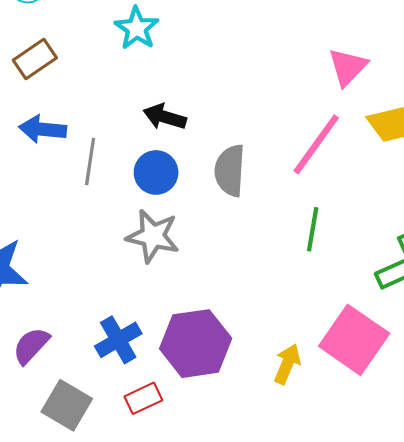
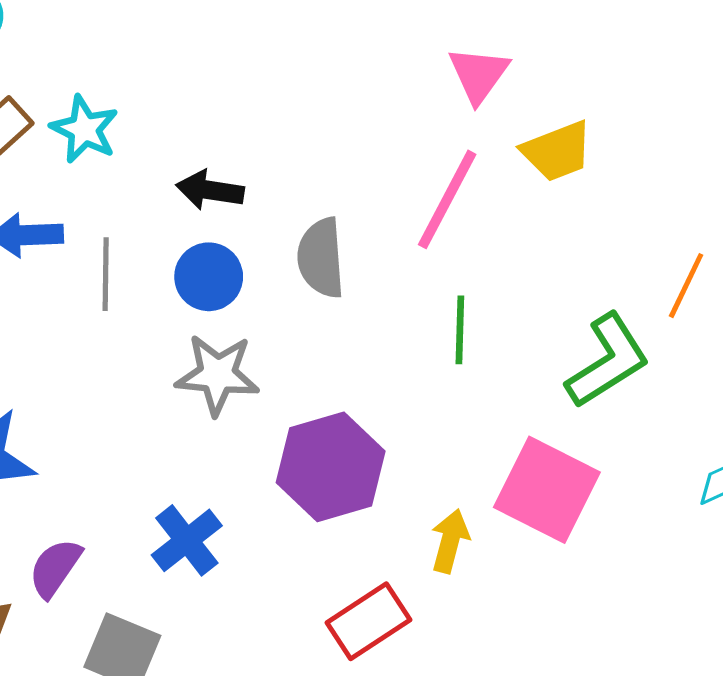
cyan star: (137, 28) -> (84, 129), moved
purple hexagon: (196, 344) -> (331, 467), moved
red rectangle: (143, 398) -> (368, 621), moved, size x1.4

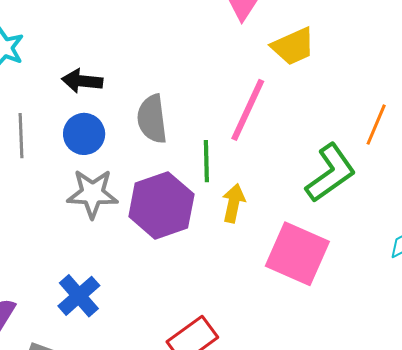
pink line: (447, 199) -> (248, 110), moved
green line: (460, 330) -> (206, 161), moved
purple hexagon: (331, 467) -> (161, 205), moved
yellow arrow: (450, 541) -> (234, 203), moved

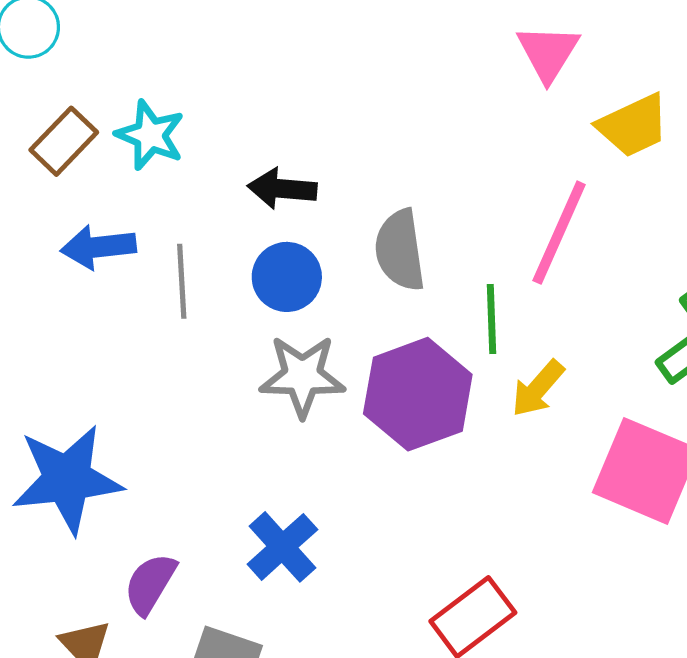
yellow arrow: (234, 203) -> (538, 388), turned -150

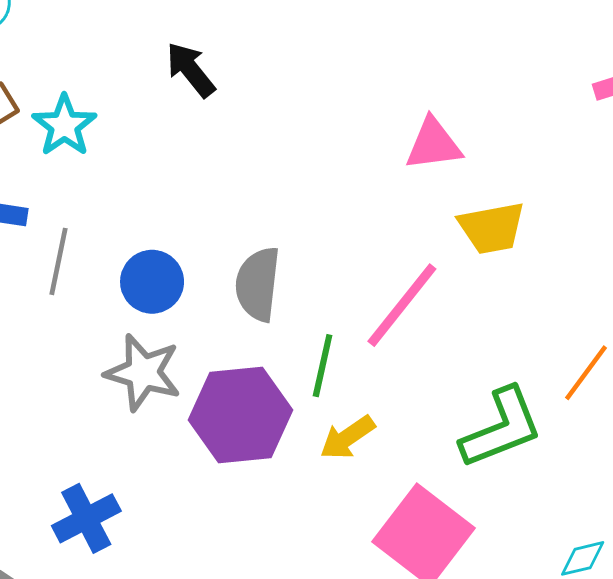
pink triangle: (548, 53) -> (433, 144), turned 36
black arrow: (282, 189) -> (191, 70), moved, turned 32

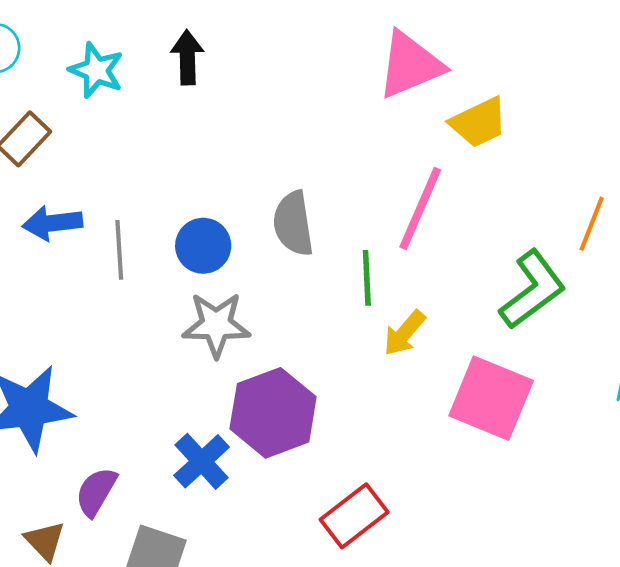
black arrow: (191, 70) -> (187, 57), turned 52
cyan star: (64, 126) -> (96, 70), moved
pink triangle: (433, 144) -> (410, 65), size x1.4
purple hexagon: (240, 415) -> (273, 413), moved

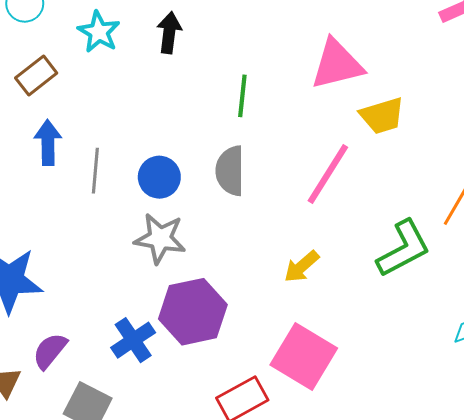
blue arrow: (52, 223) -> (48, 143), turned 87
green line: (367, 278) -> (242, 96), moved
pink square: (491, 398) -> (304, 356), moved

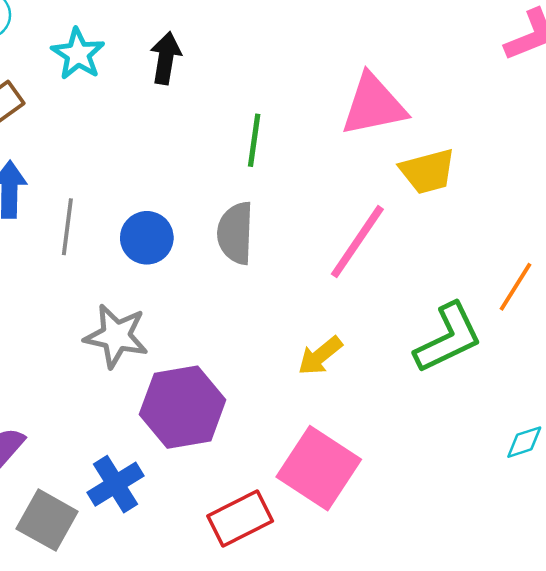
gray star: (160, 238) -> (116, 336), moved
blue cross: (133, 340) -> (115, 484), moved

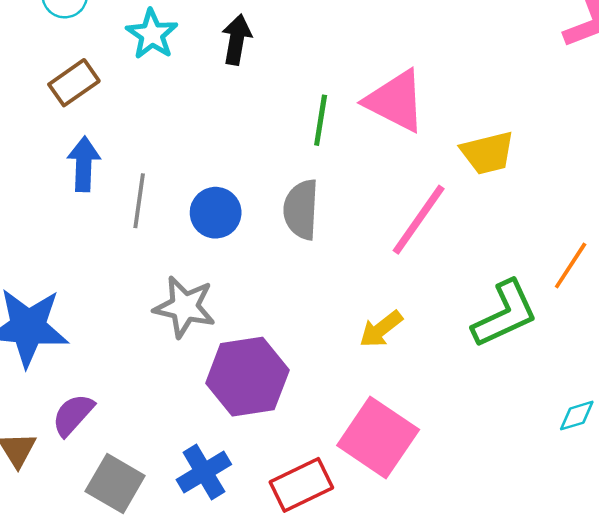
pink triangle: (374, 105) -> (395, 101), moved, turned 38
blue cross: (115, 484) -> (204, 472), moved

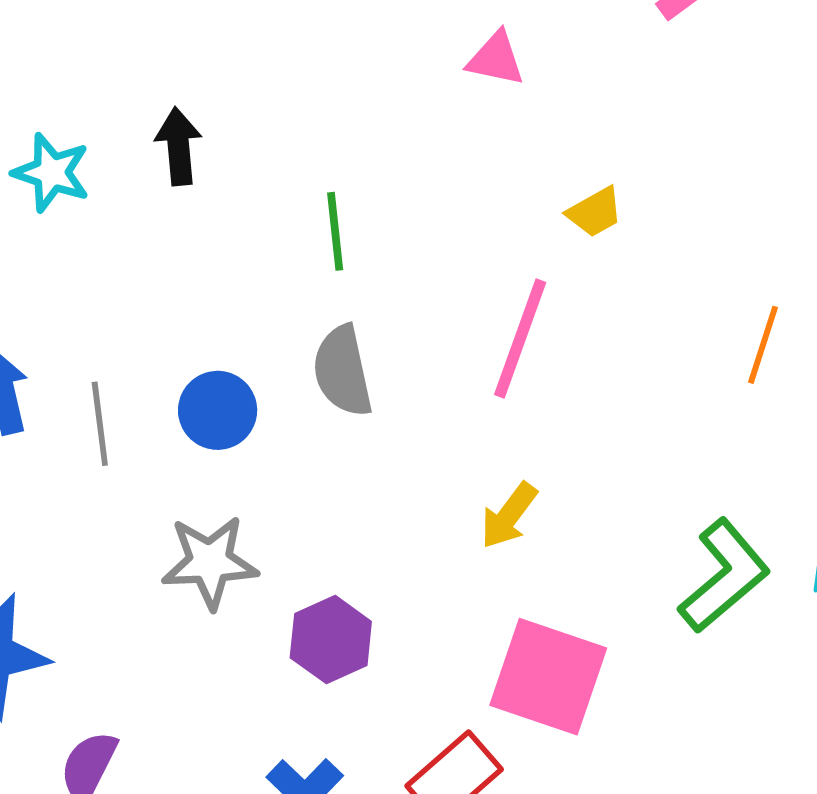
pink triangle: (395, 101) -> (496, 59), moved, size x0.6
yellow trapezoid: (488, 153) -> (595, 212), size x0.7
green L-shape: (505, 314) -> (724, 576), moved
purple hexagon: (247, 377) -> (331, 640), size x0.7

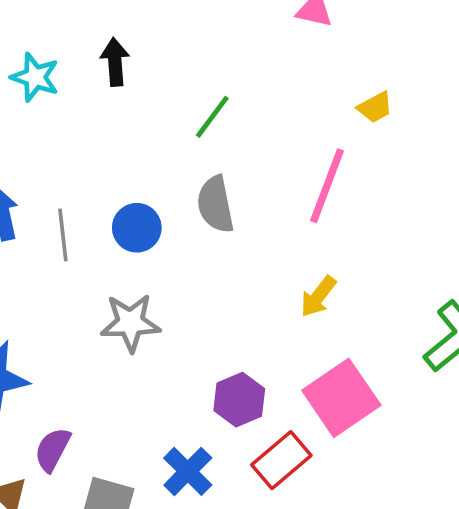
green line: (335, 231) -> (212, 117), turned 42
purple hexagon: (331, 640) -> (239, 400), moved
pink square: (548, 677) -> (341, 398), turned 36

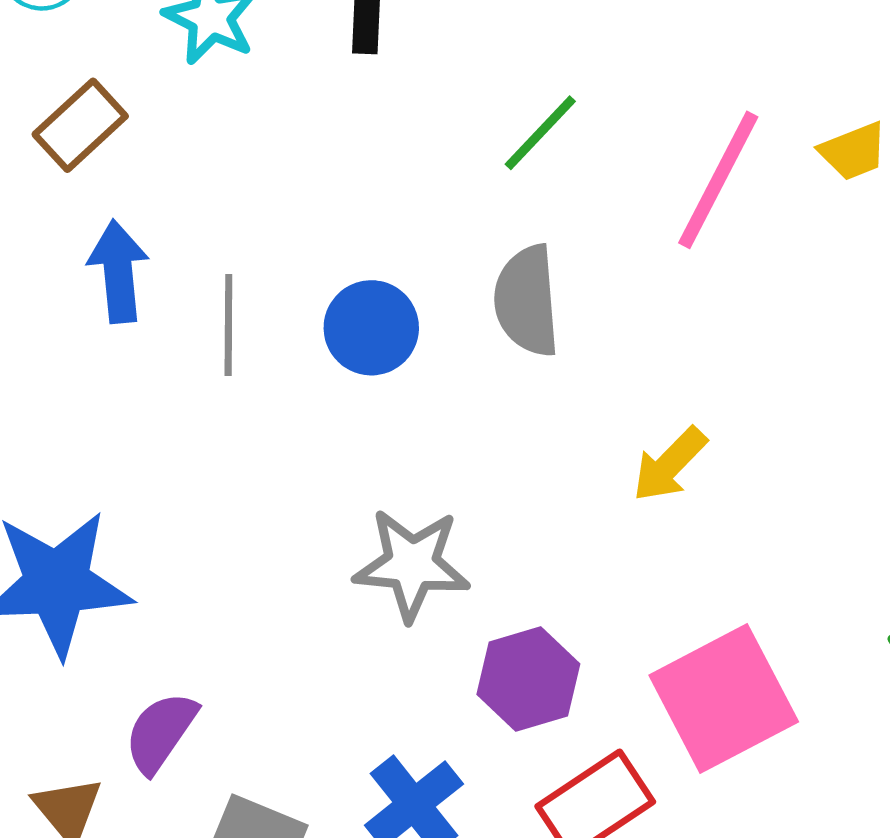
pink line: (327, 186) -> (718, 180), moved
yellow arrow: (318, 296) -> (670, 464), moved
gray star: (130, 323) -> (412, 565), moved

